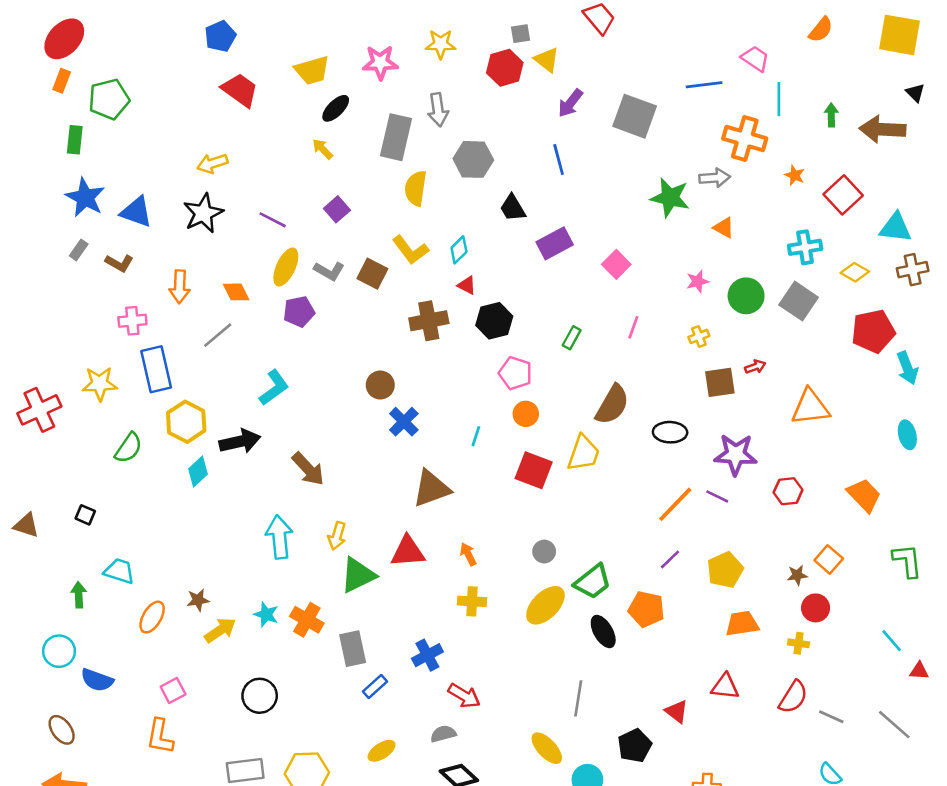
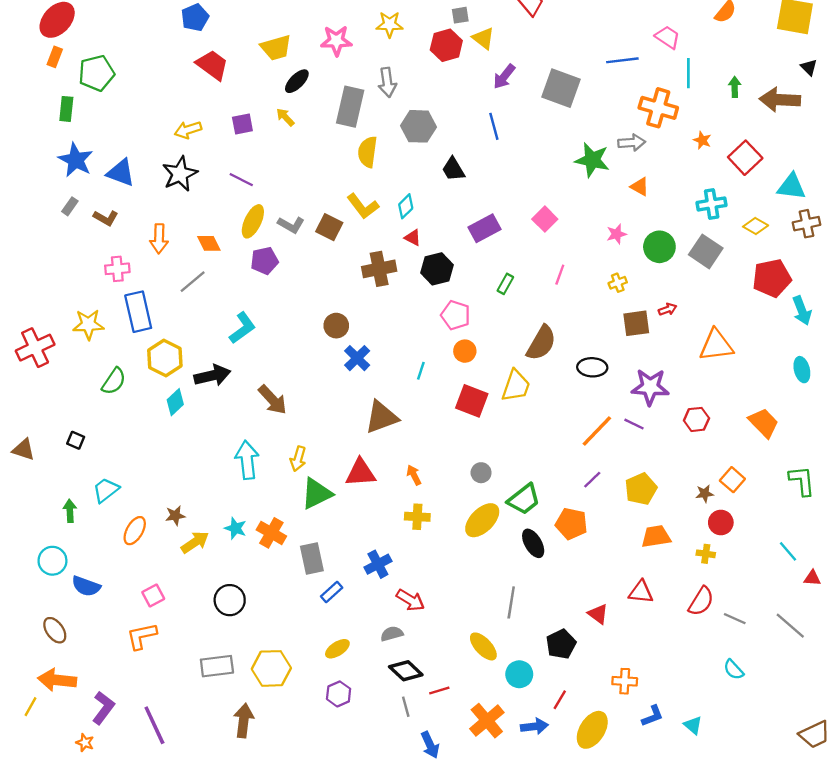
purple square: (337, 209) -> (242, 124), moved, turned 30
purple rectangle: (555, 243) -> (485, 228), moved
cyan trapezoid: (119, 571) -> (106, 490), turned -56
orange L-shape: (160, 736) -> (142, 636), turned 68

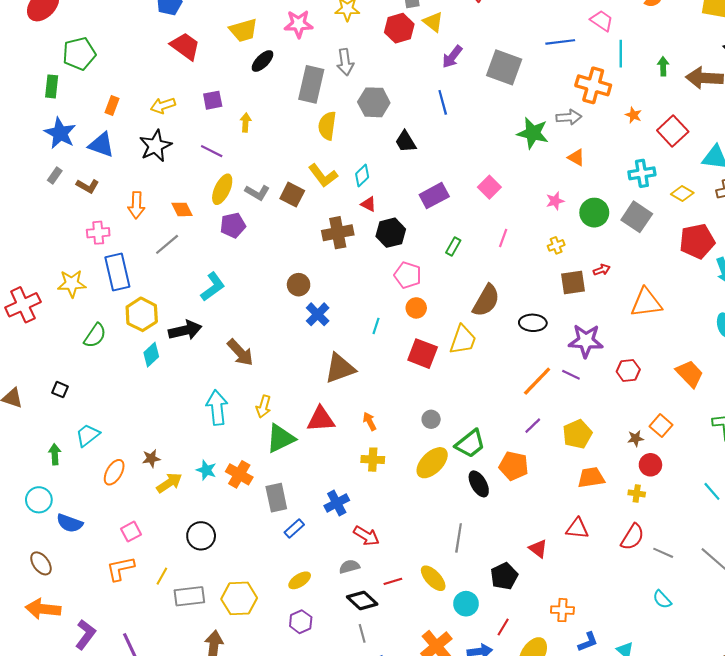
orange rectangle: (55, 57) -> (112, 106), moved
yellow arrow: (285, 117) -> (246, 122), moved, turned 48
red line: (439, 690) -> (393, 581), moved
yellow line: (30, 707) -> (162, 576), moved

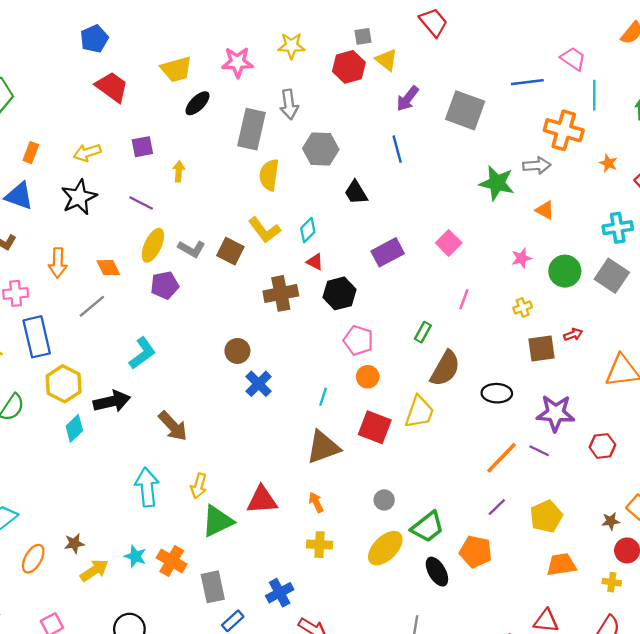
green rectangle: (453, 246) -> (423, 332), moved
brown triangle: (340, 368) -> (323, 447), moved

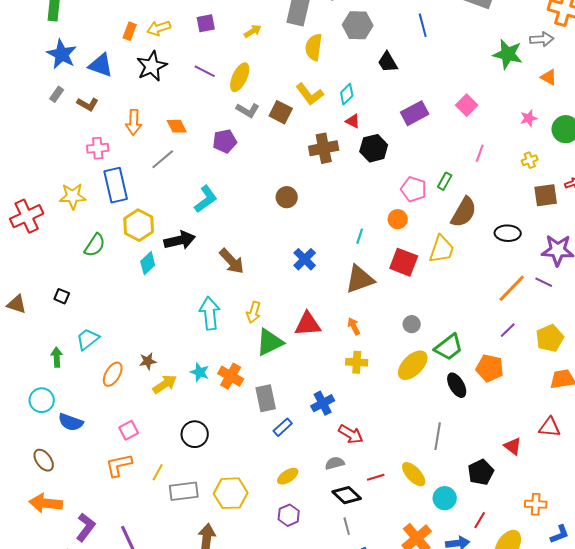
orange rectangle: (31, 153) -> (130, 31), moved
yellow arrow: (179, 171) -> (253, 31), moved, turned 54
yellow ellipse: (153, 245) -> (240, 77), moved
pink pentagon: (358, 340) -> (414, 189), moved
blue cross: (259, 384) -> (305, 259), moved

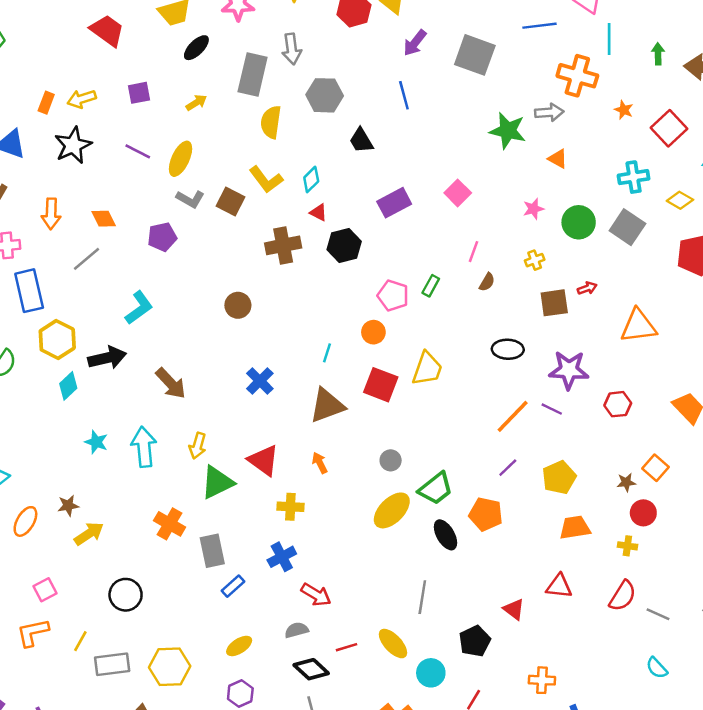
brown semicircle: (464, 212) -> (487, 282), moved, size x0.5
red triangle: (308, 324) -> (264, 460), turned 40
yellow cross: (357, 362) -> (290, 507), moved
cyan star: (200, 372) -> (96, 442), moved

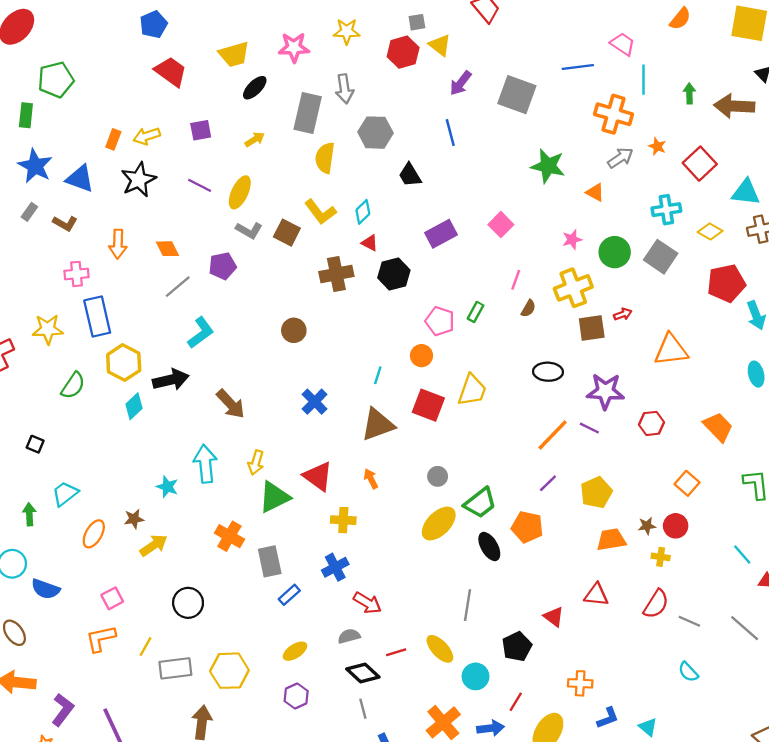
gray arrow: (549, 112) -> (620, 158), moved, turned -30
gray line: (86, 259) -> (178, 287), moved
yellow cross: (535, 260) -> (573, 288), size x2.0
cyan star: (96, 442) -> (167, 487), moved
brown star: (626, 482) -> (647, 526), moved

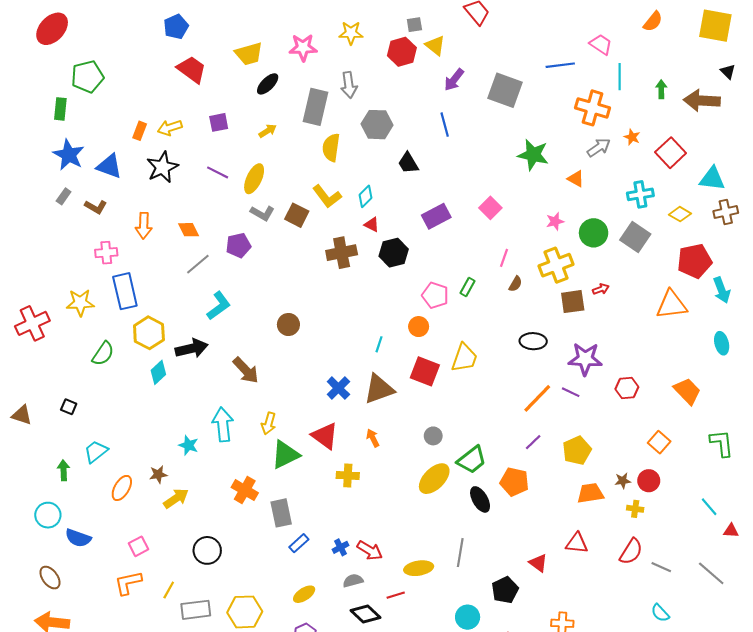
brown circle: (294, 330) -> (288, 324), moved
orange triangle: (671, 350) -> (672, 305), moved
blue cross: (315, 402) -> (338, 388), moved
blue cross: (335, 567) -> (341, 547), moved, size x0.7
yellow ellipse: (440, 649) -> (419, 568), moved, turned -56

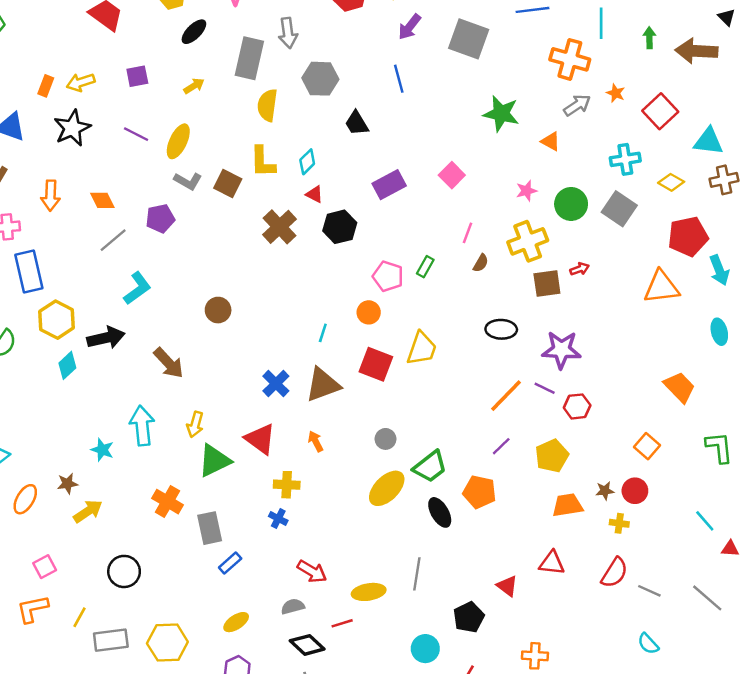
yellow L-shape: (327, 196) -> (263, 162), turned 36
brown cross: (342, 253) -> (279, 227), turned -32
red hexagon: (627, 388) -> (577, 406), moved
blue cross: (341, 547) -> (278, 518), moved, turned -35

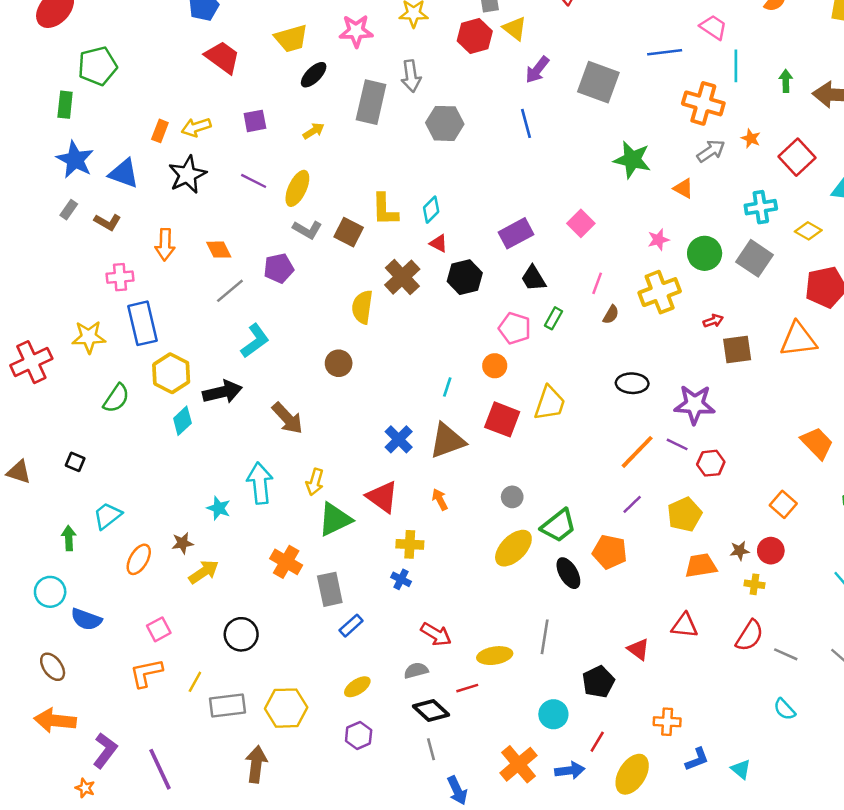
yellow semicircle: (267, 105) -> (362, 307), moved
black trapezoid: (357, 123) -> (533, 278), moved
brown square: (547, 284) -> (737, 350), moved

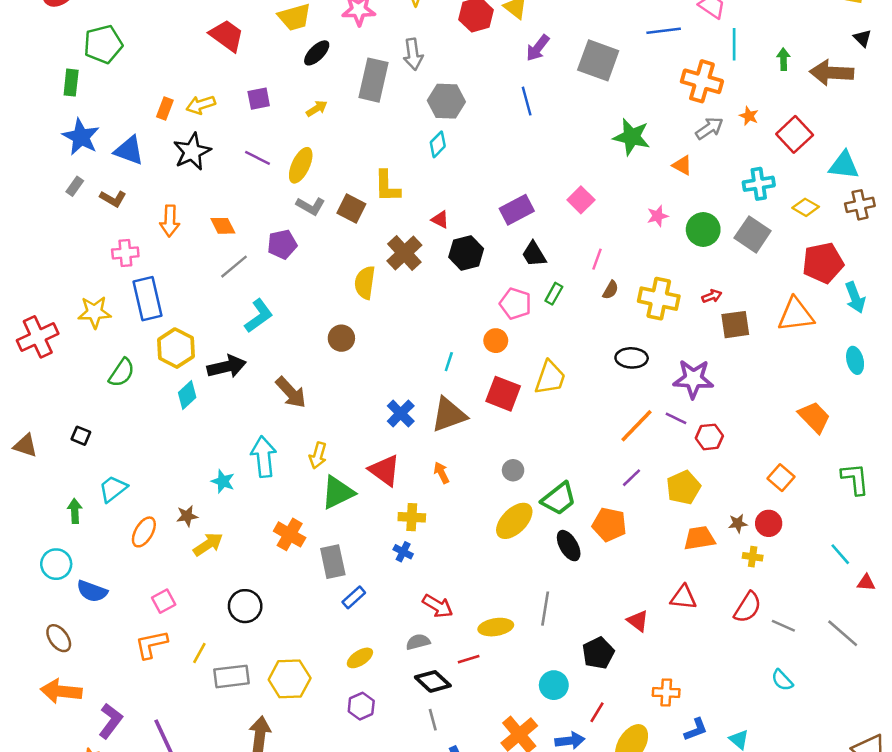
cyan diamond: (431, 210) -> (438, 144), moved
yellow cross: (660, 292) -> (659, 299), moved, turned 33

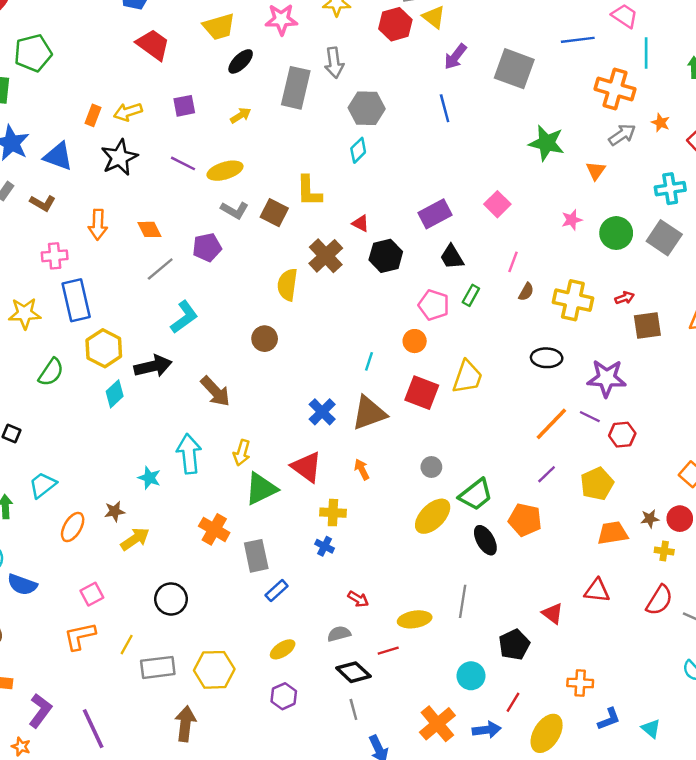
yellow ellipse: (301, 165) -> (225, 171), turned 48
orange triangle: (682, 165) -> (596, 171), turned 36
red arrow: (438, 606) -> (358, 599), size x0.7

